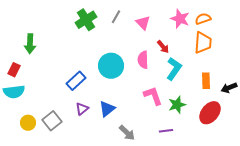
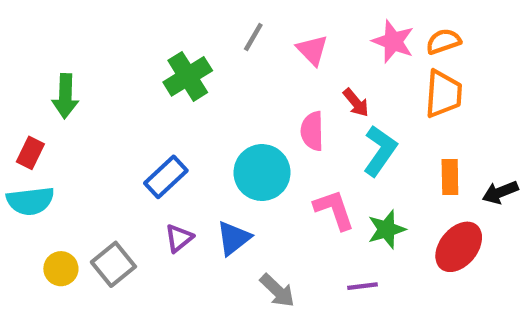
green cross: (86, 20) -> (188, 76), moved
cyan circle: (111, 66) -> (262, 173), moved

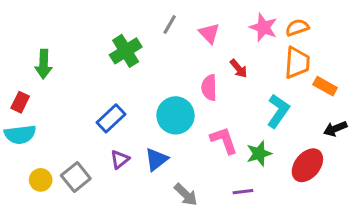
cyan L-shape: (380, 151) -> (278, 111), moved
orange rectangle: (450, 177) -> (325, 86), moved, turned -60

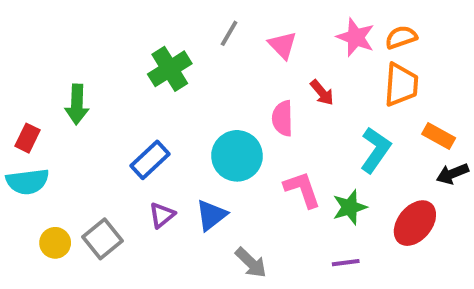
green arrow: (44, 64) -> (77, 104), moved
orange rectangle: (325, 86) -> (439, 136), moved
purple line: (243, 192) -> (346, 263), moved

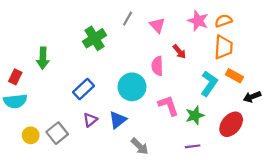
orange rectangle: (439, 136) -> (234, 76), moved

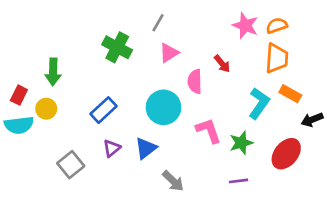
pink triangle: (157, 25) -> (169, 53), moved, turned 42
green cross: (95, 38) -> (117, 47), turned -30
yellow circle: (31, 135) -> (46, 109), moved

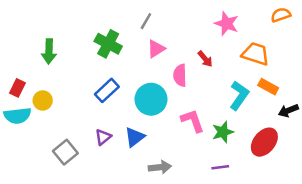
orange semicircle: (277, 26) -> (281, 15), moved
orange trapezoid: (277, 58) -> (256, 54), turned -76
green arrow: (53, 72) -> (49, 51), moved
blue rectangle: (104, 110) -> (107, 90), moved
gray arrow: (173, 181) -> (160, 167), turned -50

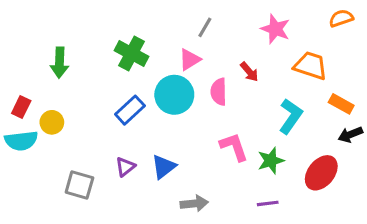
gray line: (146, 21) -> (205, 27), moved
orange rectangle: (268, 87) -> (341, 104), moved
cyan circle: (151, 99) -> (174, 95), moved
gray square: (65, 152) -> (79, 185), turned -35

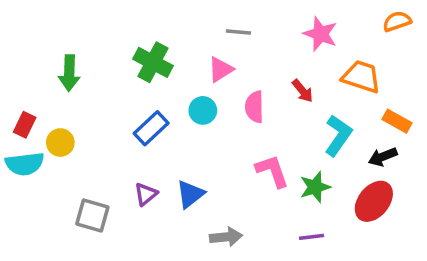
gray line: (205, 27) -> (238, 32), turned 65
red arrow: (249, 72) -> (303, 91), moved
cyan circle: (174, 95) -> (203, 110), size x0.6
black arrow: (350, 135) -> (383, 157), moved

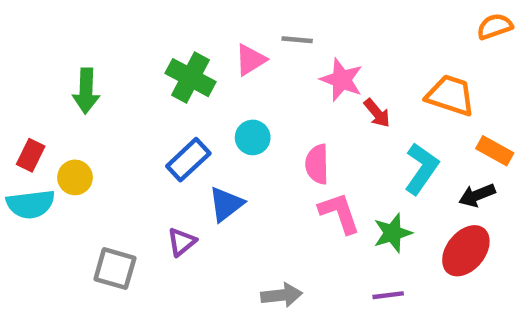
pink star: (320, 34) -> (342, 80), moved
pink triangle: (221, 69) -> (250, 60), moved
pink semicircle: (254, 107) -> (317, 164), moved
blue triangle: (190, 194) -> (226, 204), moved

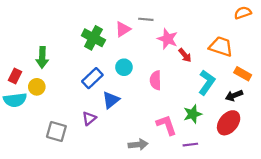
green arrow: (86, 91) -> (42, 57), moved
pink L-shape: (339, 213) -> (166, 125), moved

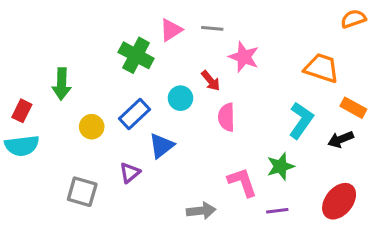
pink triangle: (123, 29) -> (171, 30), moved
red arrow: (185, 55) -> (211, 81), moved
yellow circle: (37, 87) -> (92, 127), moved
red ellipse: (229, 123) -> (339, 201), moved

